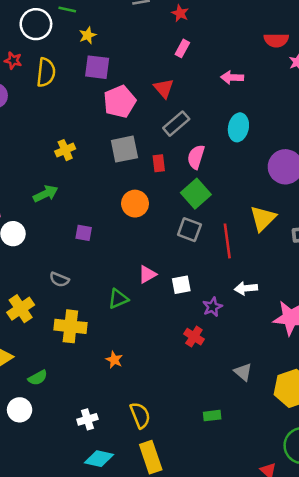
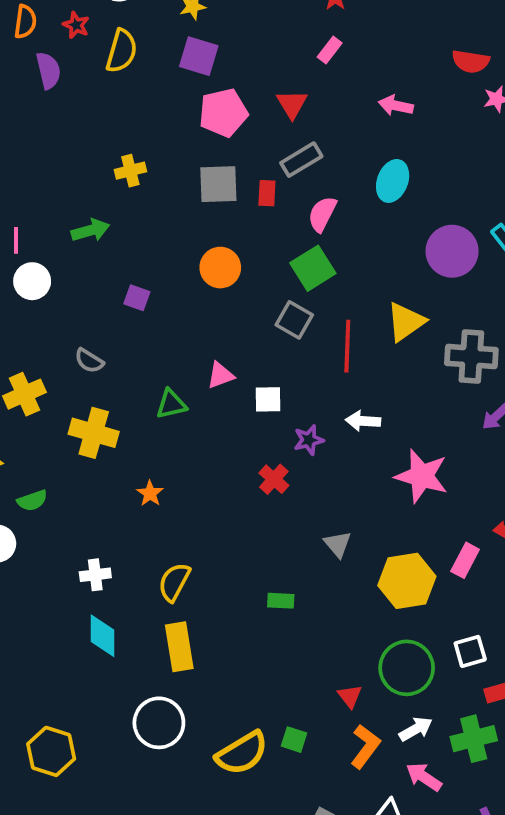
red rectangle: (159, 163) -> (267, 193), moved
yellow semicircle: (140, 415) -> (174, 582), turned -140
cyan diamond: (99, 459) -> (102, 636), turned 68

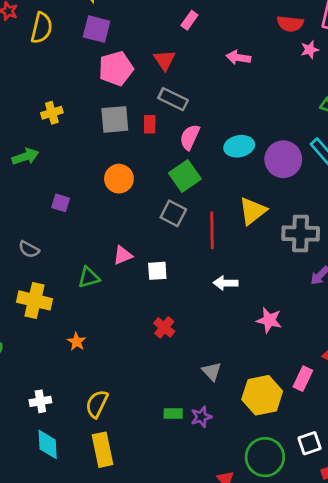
gray rectangle: (301, 160) -> (173, 99), turned 60
cyan ellipse: (393, 181) -> (239, 146), moved, turned 60
purple star: (309, 440) -> (201, 417), moved
pink star: (422, 476) -> (269, 320), size x0.7

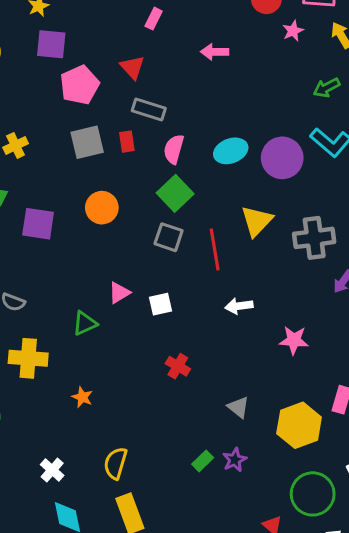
purple square: (61, 203) -> (38, 224), moved, size x1.6
white cross: (40, 401) -> (52, 470), turned -30
green rectangle: (173, 414) -> (203, 461), turned -36

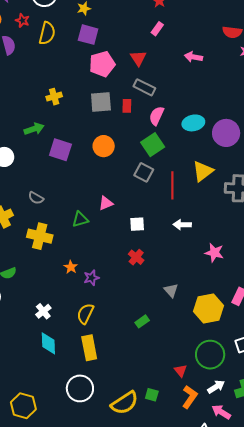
white square: (161, 304) -> (137, 224), moved
purple star: (235, 460) -> (91, 278), moved

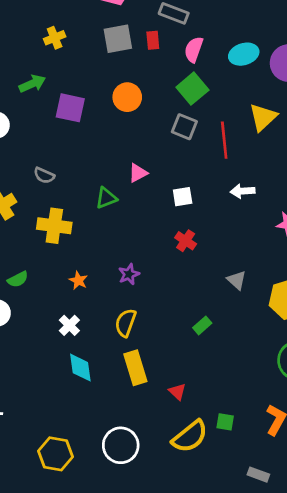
orange star: (71, 267) -> (78, 280), moved
red triangle: (181, 371) -> (177, 392), moved
white circle: (80, 388) -> (121, 445), moved

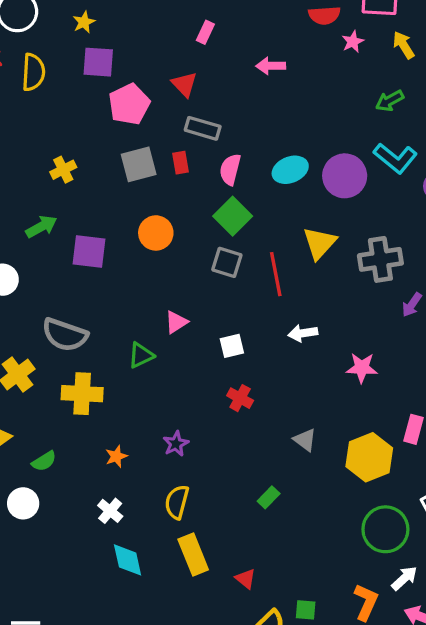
gray semicircle: (44, 175) -> (65, 335), size x1.8
orange star: (78, 280) -> (116, 456), turned 30

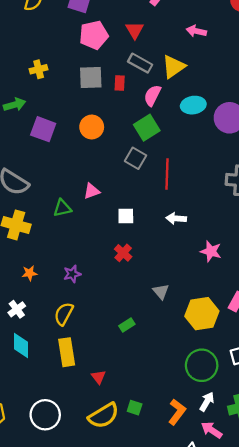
yellow triangle: (319, 243) -> (174, 67), moved
white arrow: (404, 578) -> (207, 402), turned -30

